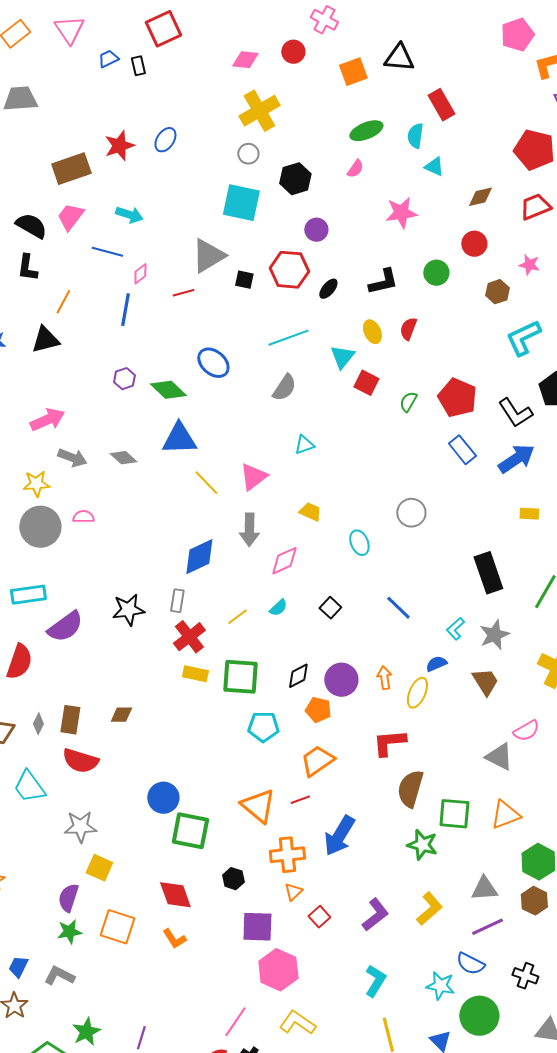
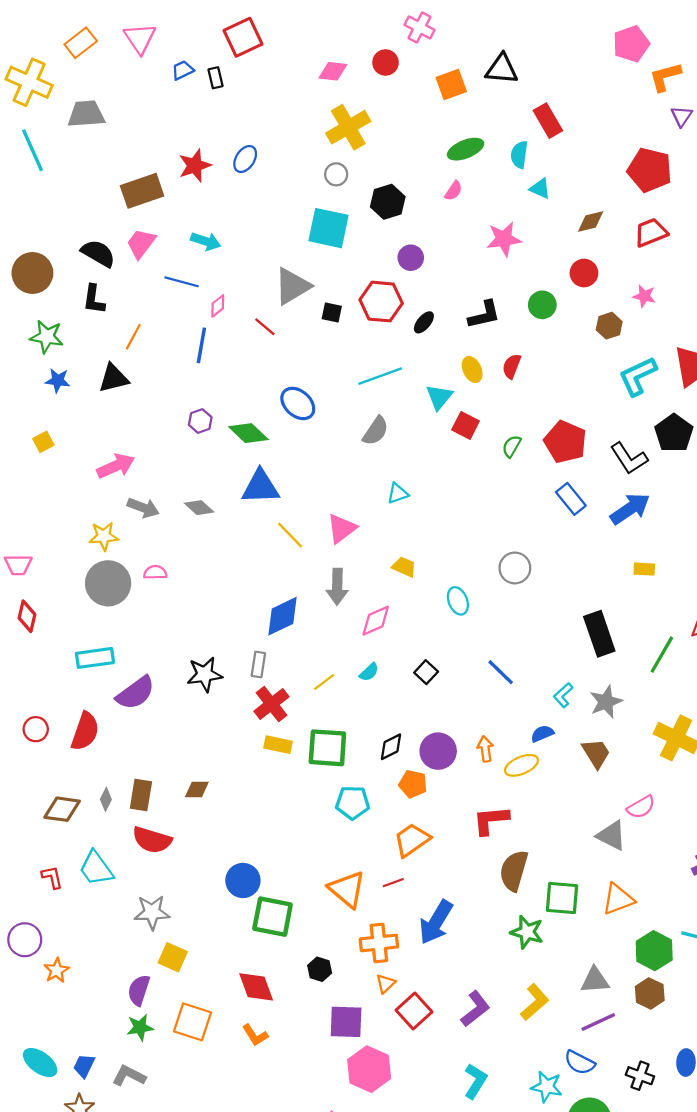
red line: (183, 293) -> (265, 327), turned 55
yellow ellipse: (417, 693) -> (521, 765), turned 44
red square: (319, 917) -> (414, 1011), size x1.5

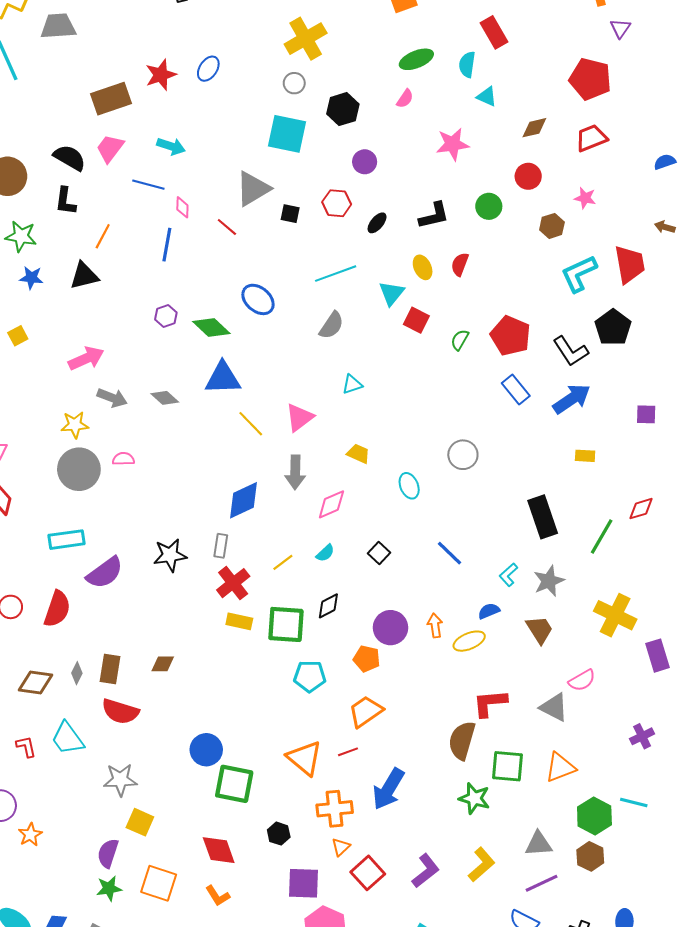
red hexagon: (381, 302) -> (337, 203), size x0.7
pink diamond: (218, 306) -> (182, 207), turned -50
black diamond: (391, 747) -> (328, 606), moved
red L-shape: (491, 820) -> (490, 703), moved

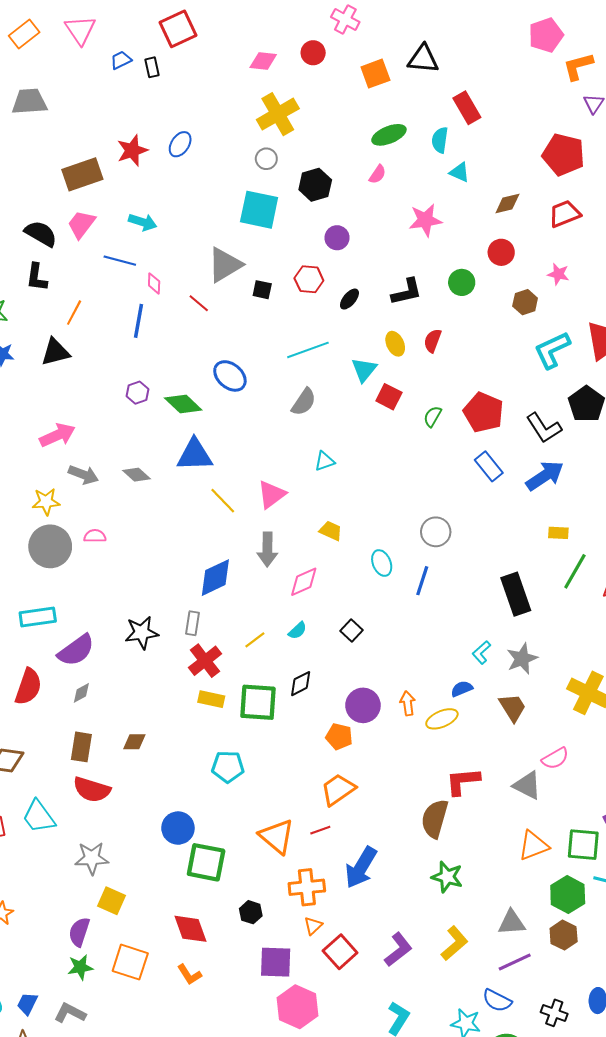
green line: (602, 537) -> (575, 571), moved
blue line: (449, 553) -> (422, 581), moved, turned 64
gray diamond: (77, 673) -> (81, 693), moved, turned 35
cyan pentagon: (310, 676) -> (228, 767), moved
green square: (507, 766) -> (583, 845), moved

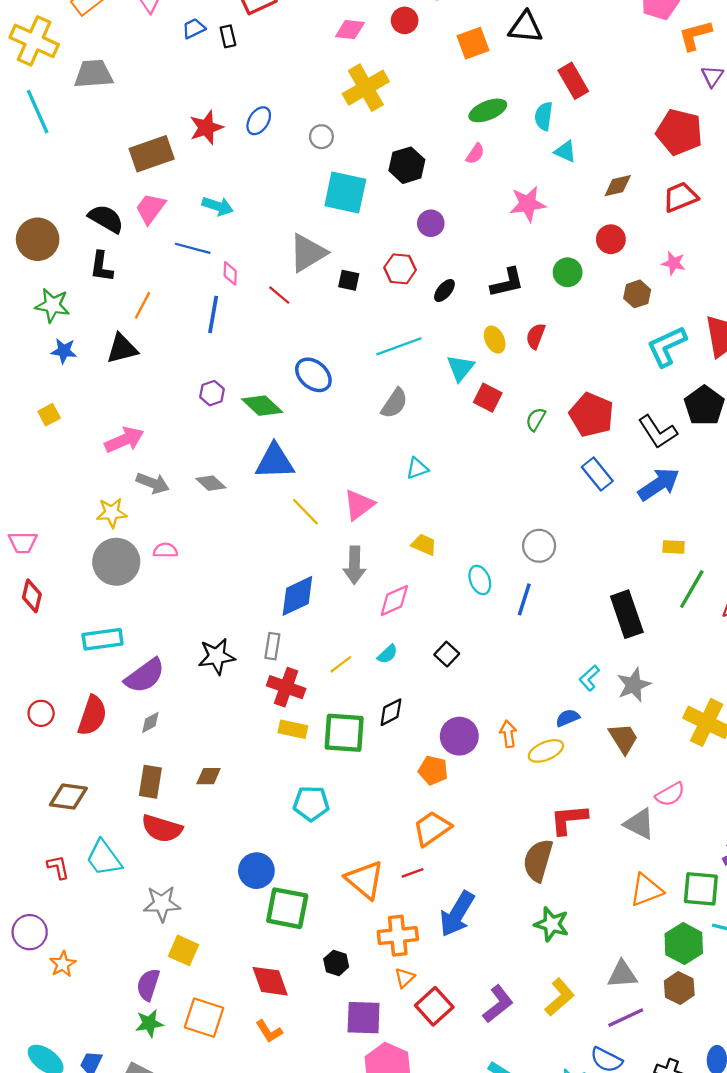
gray circle: (266, 159) -> (321, 137), moved
red cross: (205, 661) -> (286, 687), turned -32

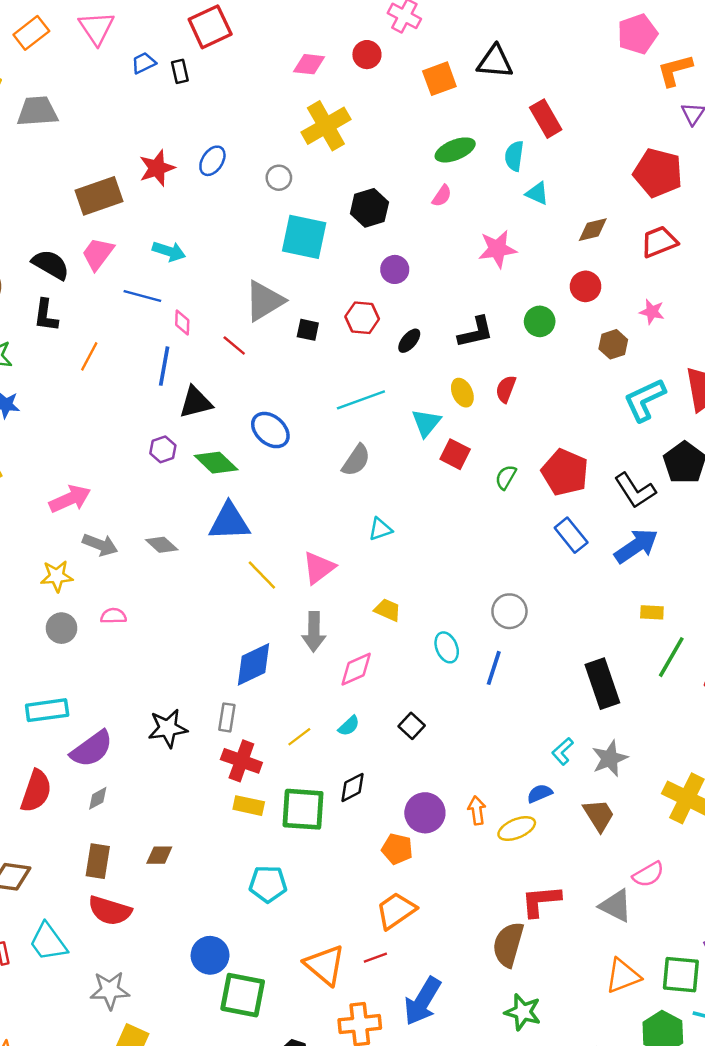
black triangle: (122, 349) -> (196, 402), moved
gray circle: (116, 562) -> (62, 628), size x0.6

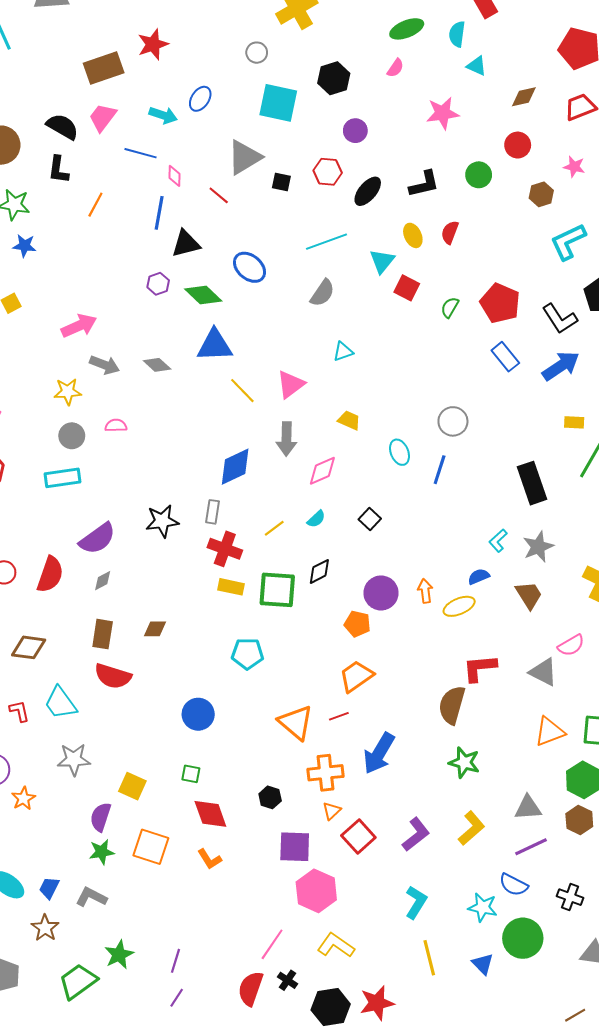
blue ellipse: (212, 161) -> (200, 99), moved
black ellipse: (409, 341) -> (368, 191), size x1.4
cyan rectangle: (47, 710) -> (63, 478), moved
gray star: (110, 990) -> (74, 759), moved
green square: (243, 995) -> (191, 774), moved, size x0.5

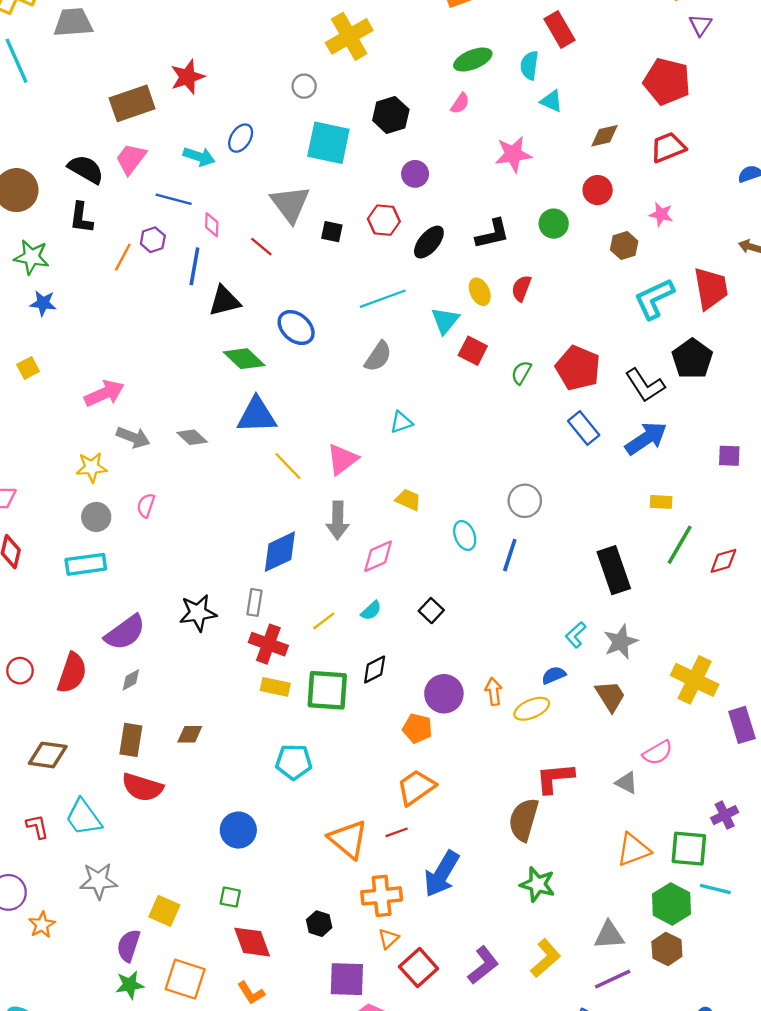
gray triangle: (244, 157) -> (290, 204), turned -36
purple hexagon: (158, 284) -> (153, 240), moved
pink semicircle: (116, 426) -> (146, 505), turned -70
gray triangle: (543, 672) -> (626, 783), size x0.7

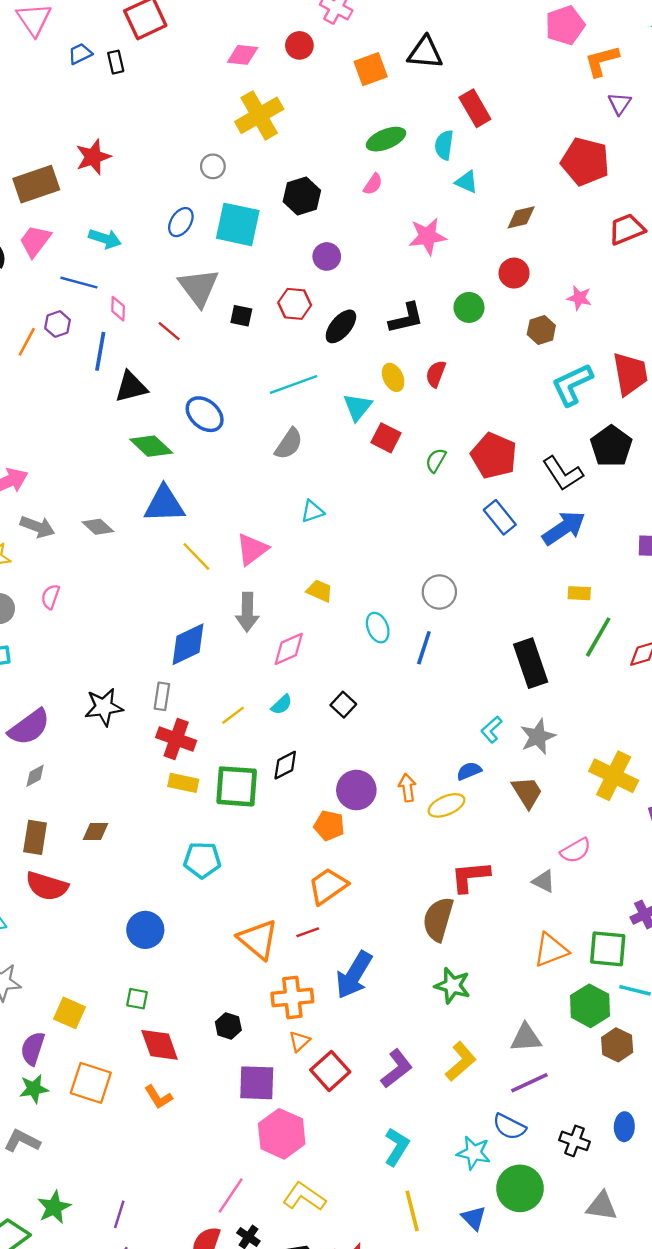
blue ellipse: (241, 138) -> (181, 222), moved
red trapezoid: (668, 147) -> (627, 229), moved
brown hexagon: (667, 949) -> (617, 1045), moved

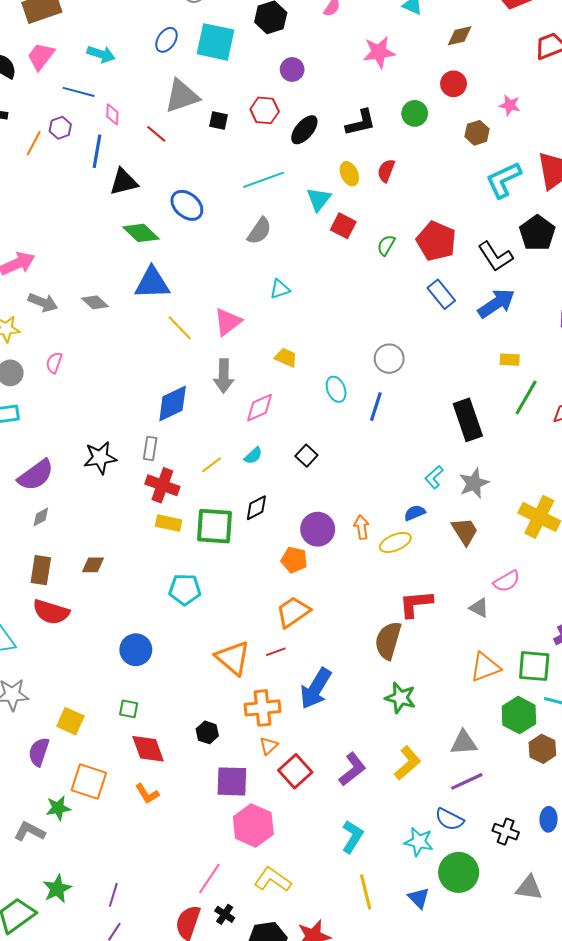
gray triangle: (199, 287) -> (182, 96), turned 48
green star: (34, 1089) -> (58, 808), moved

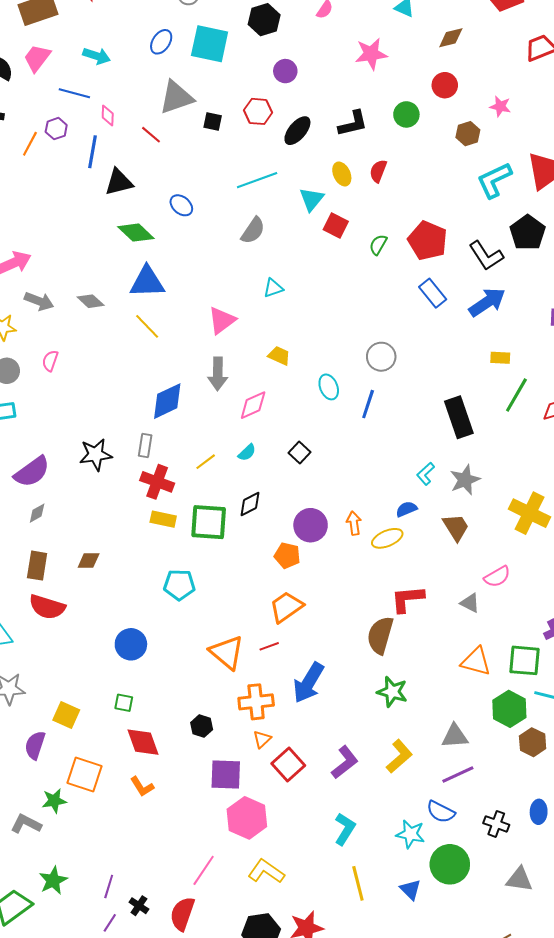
blue ellipse: (187, 205) -> (181, 205), size x0.7
yellow line: (180, 328) -> (147, 326), moved
orange triangle: (485, 667) -> (476, 661), turned 36
black cross: (225, 914) -> (139, 906), moved

